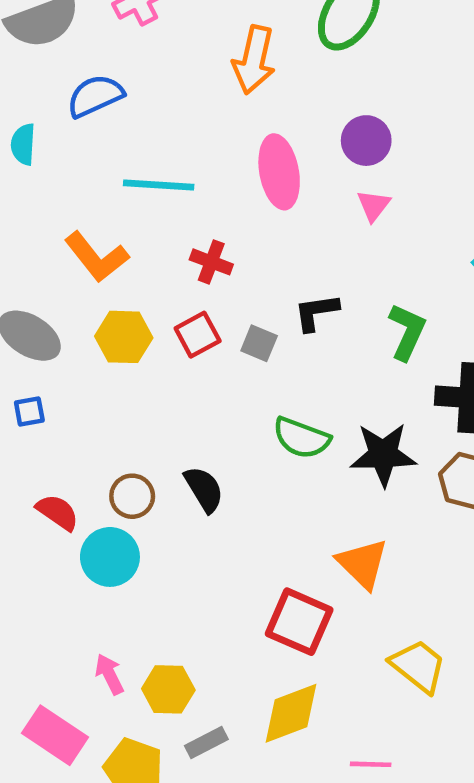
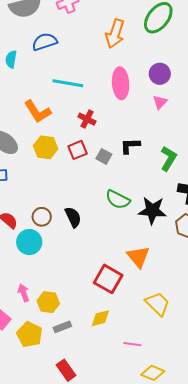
yellow diamond: (291, 713) -> (100, 318), size x0.7

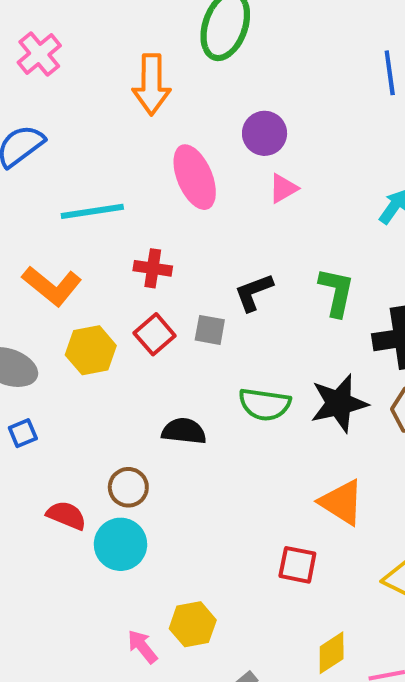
pink triangle: (160, 102) -> (283, 188), turned 35
black semicircle: (73, 217) -> (184, 431), moved, turned -40
red square: (108, 279) -> (297, 565), size x0.7
yellow hexagon: (48, 302) -> (193, 624), moved
yellow diamond: (100, 318) -> (332, 653), moved

